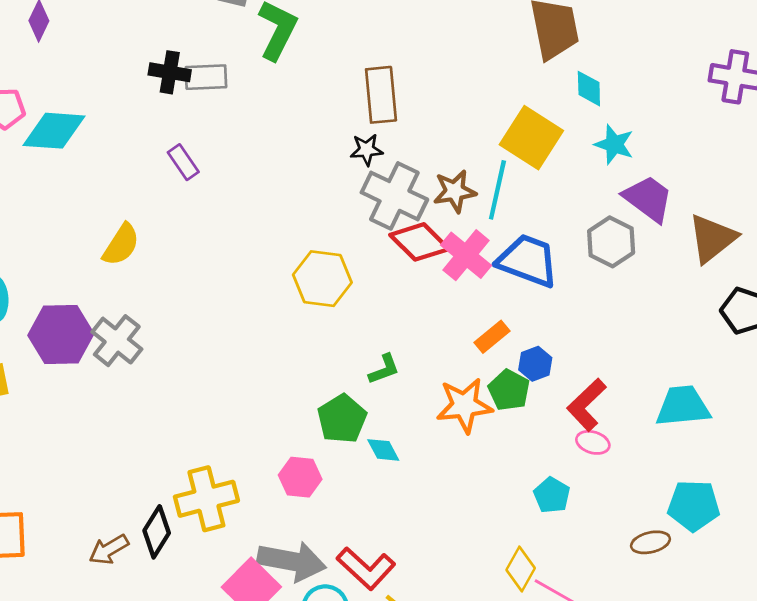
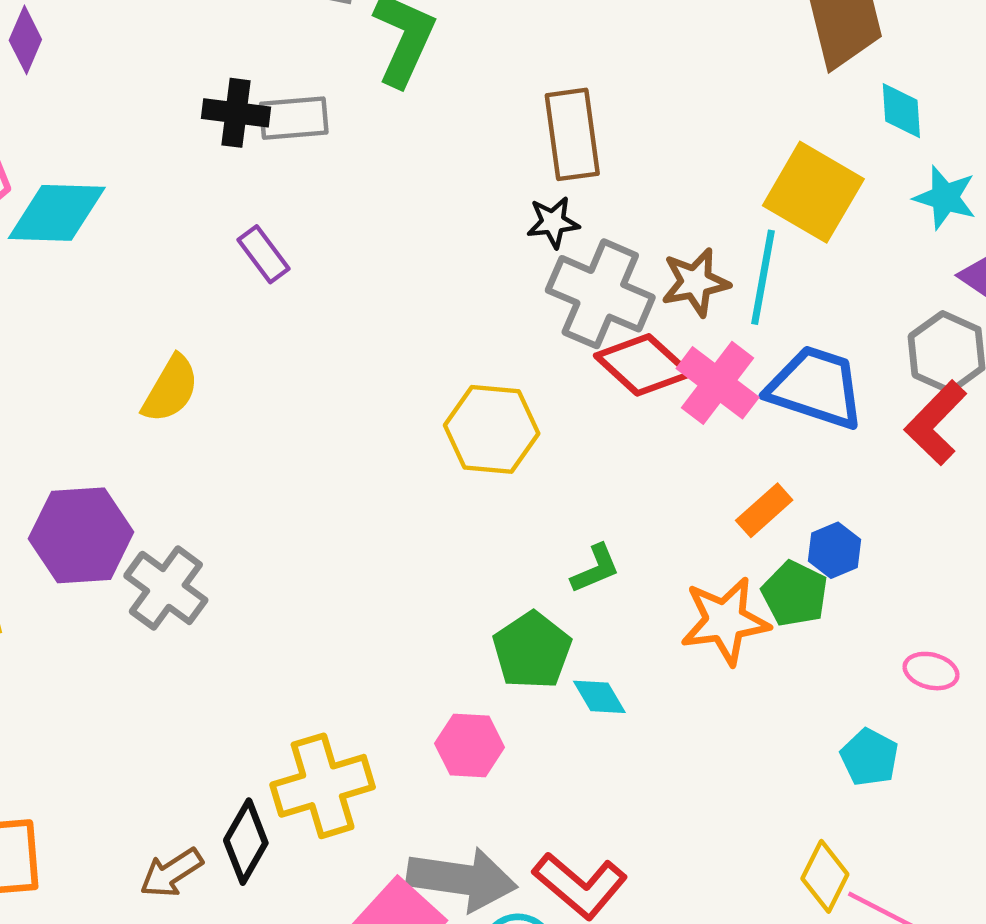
gray cross: (117, 341) -> (166, 588), moved
red L-shape: (587, 405) -> (936, 423), moved

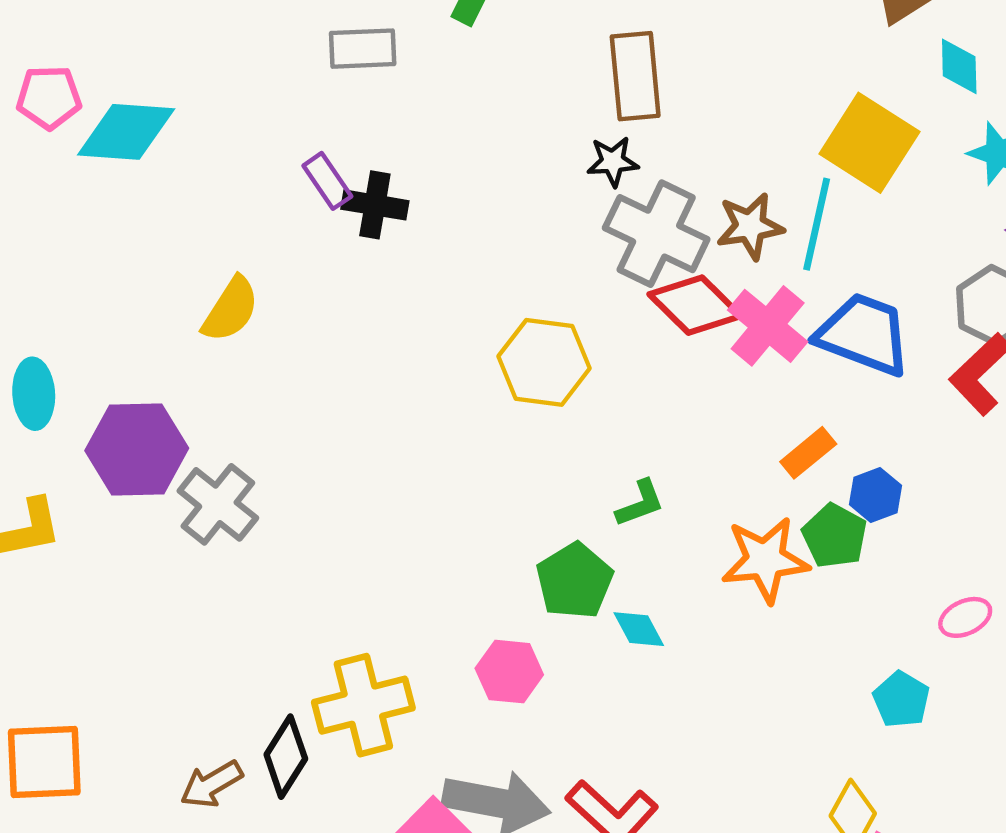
black cross: (236, 113) -> (375, 205), moved
pink ellipse: (931, 671) -> (965, 617), turned -42

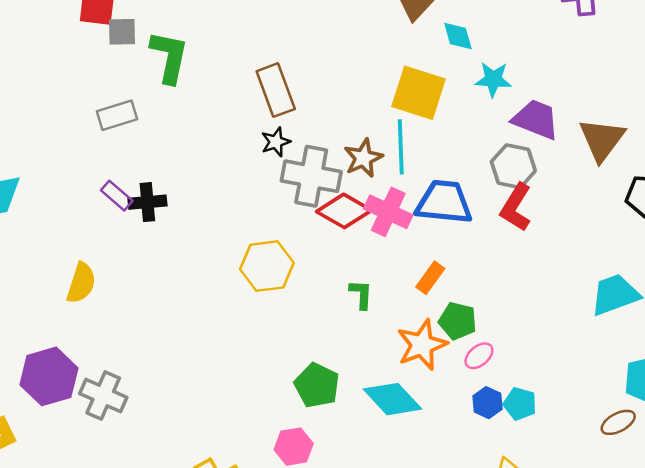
blue hexagon: (875, 495) -> (487, 403), moved
green L-shape: (640, 503) -> (361, 294), moved, turned -52
pink ellipse: (965, 617) -> (479, 356), moved
cyan diamond: (639, 629) -> (392, 399), moved, size x1.8

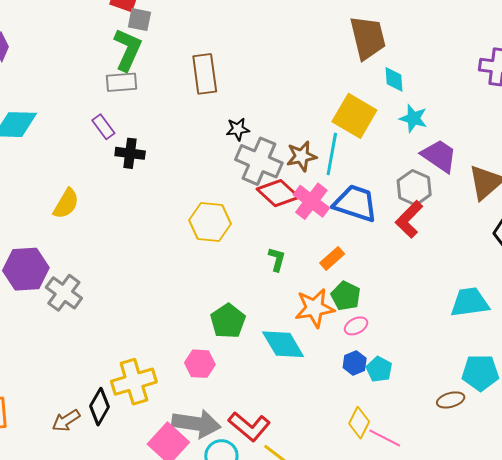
green L-shape: (169, 57) -> (128, 50), moved
brown rectangle: (276, 90) -> (205, 74), moved
purple rectangle: (117, 196) -> (103, 127), moved

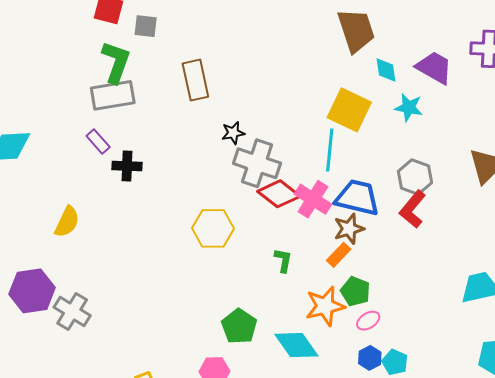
gray square: (139, 20) -> (146, 26), moved
gray rectangle: (122, 82) -> (113, 95), size x1.4
brown star: (301, 156) -> (349, 229), moved
purple trapezoid: (439, 156) -> (434, 67), moved

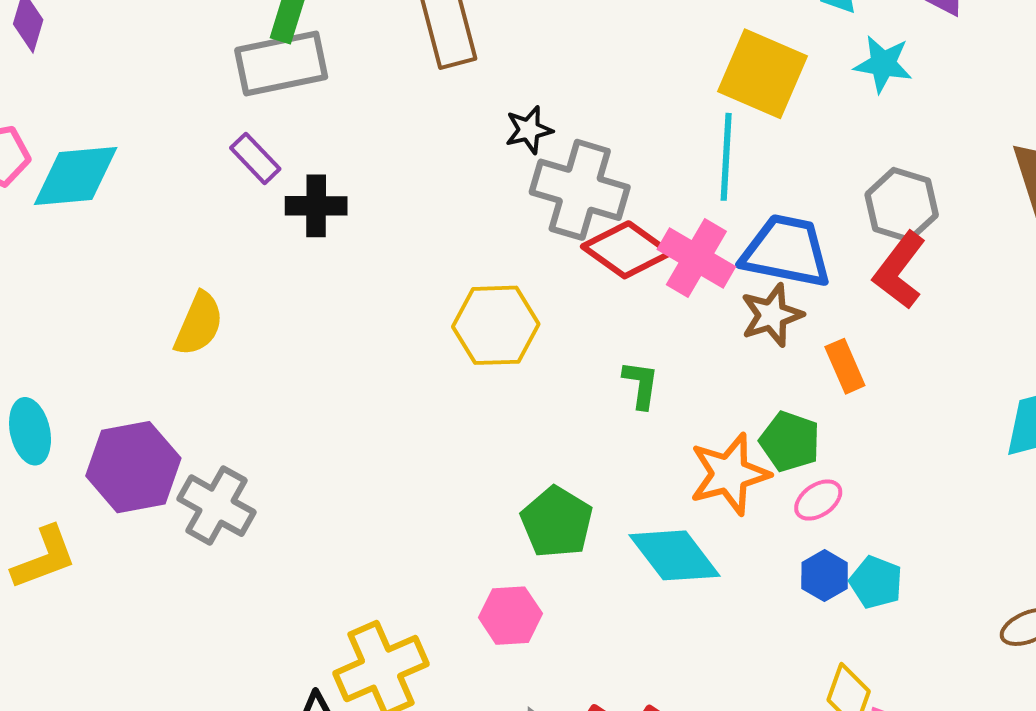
orange rectangle: (339, 255) -> (845, 366), moved, turned -65

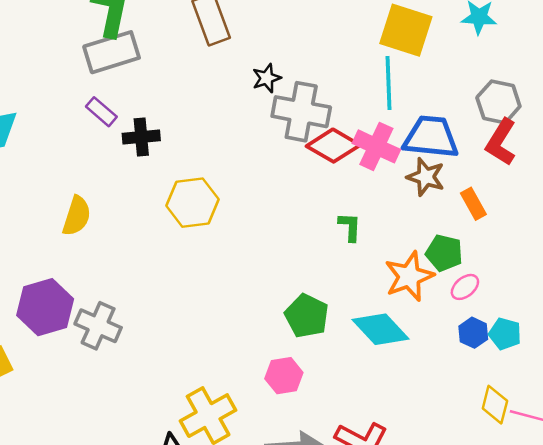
brown star: (772, 315) -> (426, 177), turned -30
yellow hexagon: (496, 325) -> (193, 203), moved

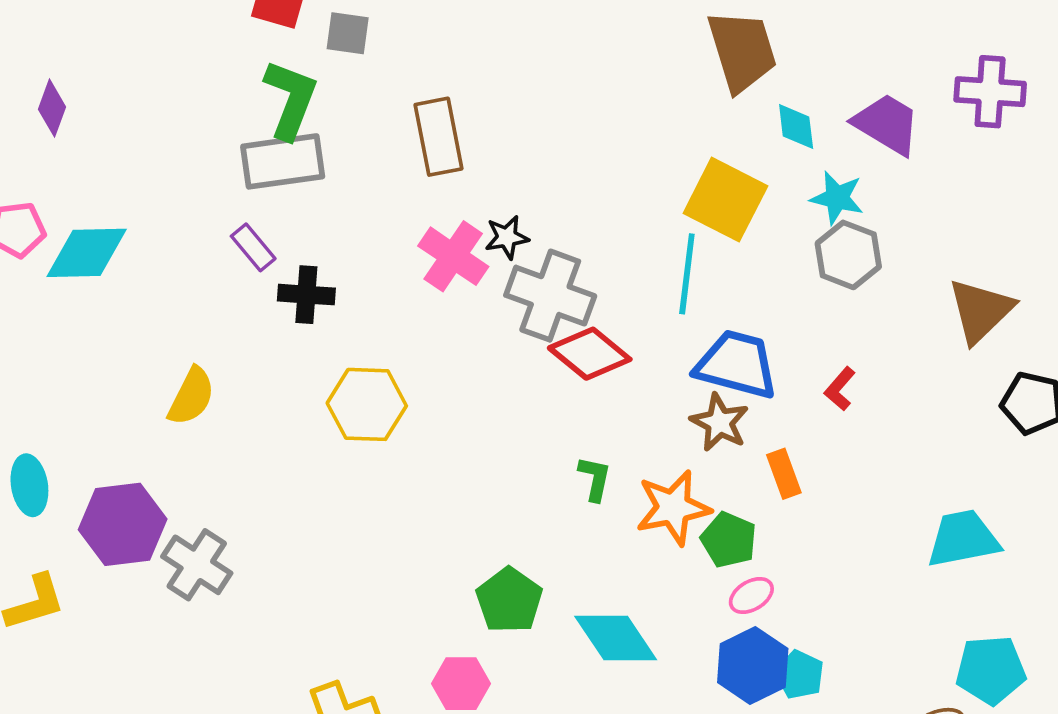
gray hexagon: (498, 102) -> (848, 255), moved
red L-shape: (501, 142) -> (840, 389), size x0.6
pink cross: (376, 146) -> (453, 256), moved
orange star: (409, 276) -> (673, 508), moved
blue hexagon: (473, 333) -> (753, 665), size x1.6

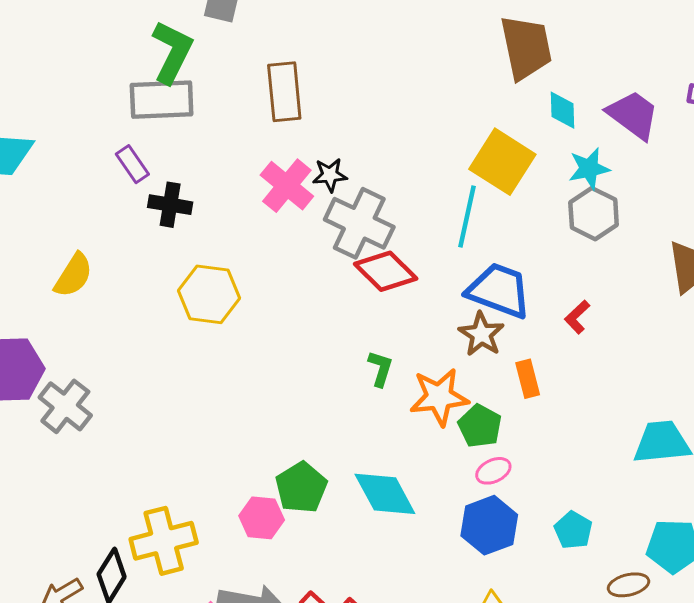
cyan star: (837, 198) -> (589, 169), turned -30
green pentagon: (509, 600) -> (301, 487), moved
cyan pentagon: (800, 675) -> (573, 530), moved

